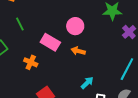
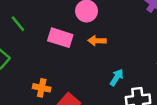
orange cross: (31, 62) -> (42, 88), moved

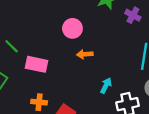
pink rectangle: (60, 38) -> (36, 64), moved

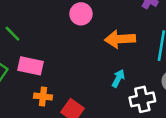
orange arrow: (85, 54) -> (120, 39), moved, size x1.6
pink rectangle: (36, 64) -> (30, 66), moved

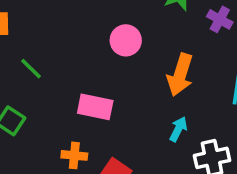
orange arrow: (120, 39) -> (180, 75), turned -68
pink rectangle: (30, 66) -> (95, 107), moved

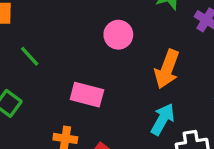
cyan arrow: (178, 129) -> (163, 119), size x1.4

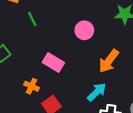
green line: (30, 56) -> (32, 19), moved

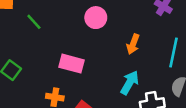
orange arrow: (109, 61) -> (133, 44), size x0.7

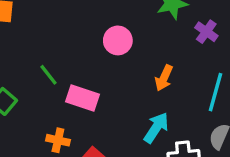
green line: (34, 22) -> (49, 75), moved

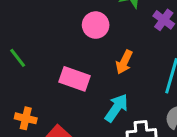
pink circle: (118, 40) -> (96, 25), moved
pink rectangle: (82, 98) -> (75, 79), moved

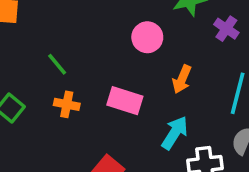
green line: (18, 58) -> (57, 64), moved
orange cross: (26, 118) -> (67, 104), moved

